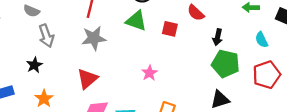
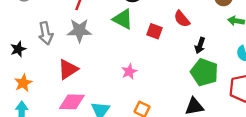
gray arrow: (46, 36) -> (46, 33), moved

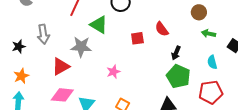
green triangle: (123, 19) -> (99, 25), moved
gray star: (79, 31) -> (81, 47), moved
red square: (155, 31) -> (137, 38), turned -32

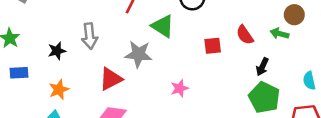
green arrow: (209, 34) -> (279, 34), moved

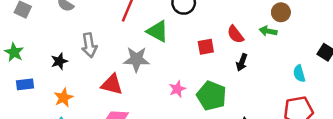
black arrow: (262, 67) -> (242, 62), moved
red triangle: (111, 79) -> (112, 84), turned 45
green pentagon: (264, 97) -> (212, 96), moved

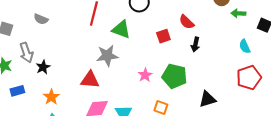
green arrow: (268, 31) -> (238, 13), moved
gray arrow: (89, 45) -> (26, 53), moved

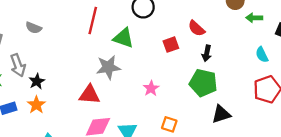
green pentagon: (174, 76) -> (203, 83), moved
orange star: (51, 97) -> (36, 105), moved

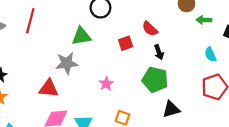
red line: (93, 21) -> (30, 21), moved
green triangle: (123, 38) -> (81, 36), turned -30
black arrow: (207, 53) -> (159, 52), turned -32

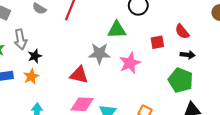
black arrow: (159, 52) -> (188, 55), turned -72
pink star: (106, 84) -> (130, 63), moved, size x1.5

